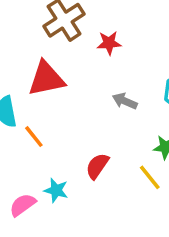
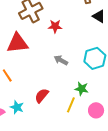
yellow line: (150, 177) -> (71, 105), turned 56

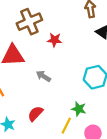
gray arrow: (61, 60) -> (43, 76), moved

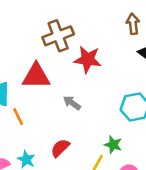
red star: (55, 40) -> (88, 59), size x1.5

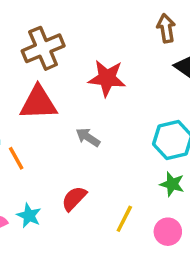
brown cross: (58, 36) -> (43, 48), moved
green star: (113, 145) -> (172, 184), moved

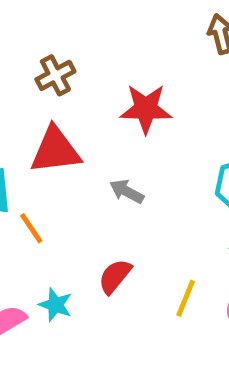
brown cross: (43, 48) -> (55, 75), size x0.7

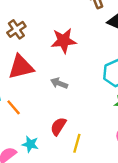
yellow line: (186, 298) -> (77, 143), moved

